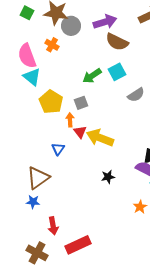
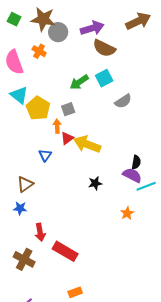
cyan triangle: (32, 77) -> (19, 95), moved
red triangle: (80, 132) -> (67, 138), turned 32
brown triangle: (38, 178) -> (25, 184), size x0.7
red rectangle: (78, 245) -> (65, 251), turned 55

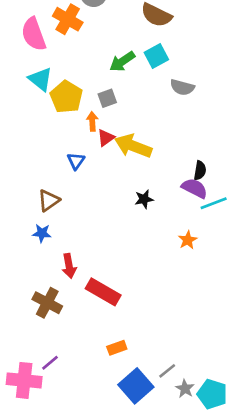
orange cross: (39, 51) -> (68, 19), size x1.5
gray semicircle: (123, 101) -> (182, 87), turned 48

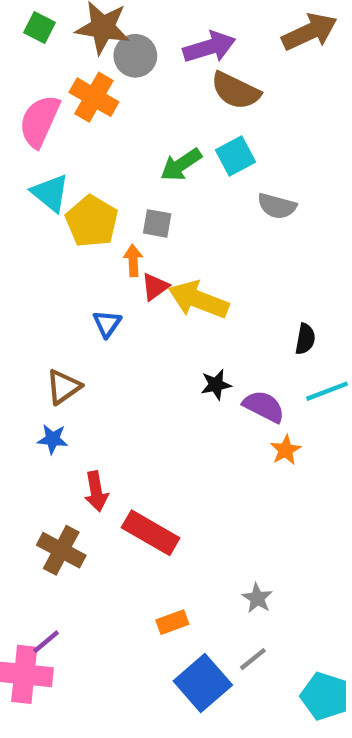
pink semicircle: (34, 34) -> (40, 121), turned 44
gray square: (107, 98) -> (157, 223), turned 30
purple semicircle: (194, 188) -> (264, 406), moved
purple line: (50, 363) -> (46, 642), moved
gray star: (185, 389) -> (257, 598), moved

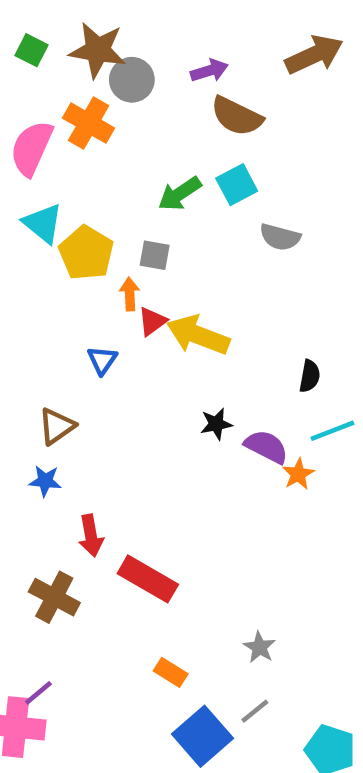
purple arrow: (209, 47) -> (209, 71), size x0.7
orange star: (286, 450) -> (298, 474), moved
orange rectangle: (172, 622) -> (171, 672), turned 52

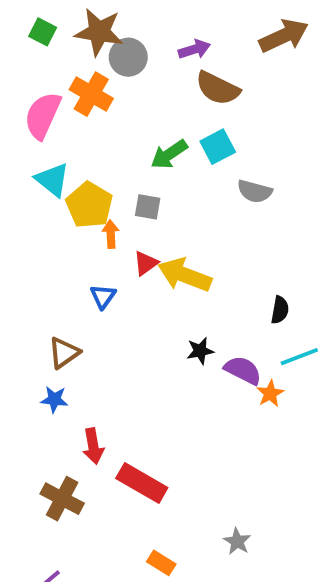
orange arrow: (130, 294) -> (111, 234), moved

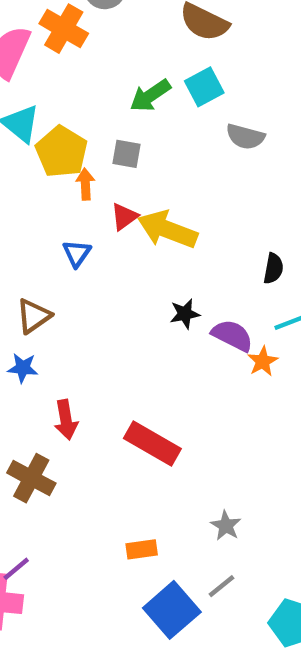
red rectangle: (142, 483) -> (152, 444), moved
orange rectangle: (161, 563) -> (142, 549), turned -40

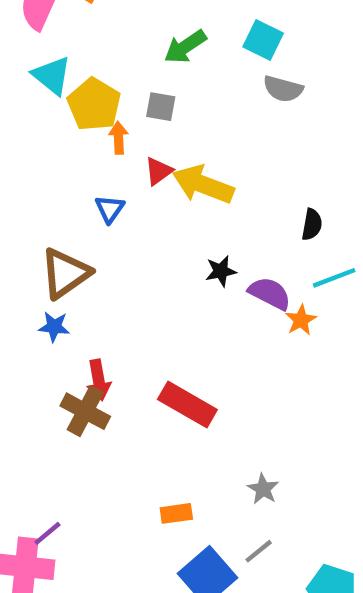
cyan square: (204, 87) -> (263, 40), moved, turned -36
brown triangle: (34, 316) -> (65, 273), size x1.4
brown cross: (31, 478) -> (85, 411), moved

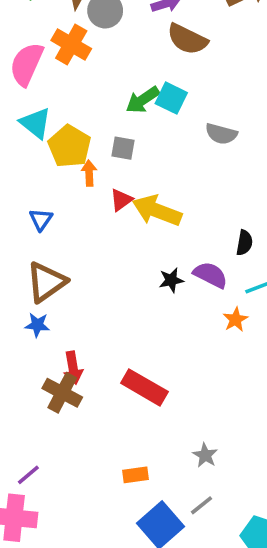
cyan square: (263, 40) -> (171, 98), moved
blue triangle: (110, 209) -> (41, 220), moved
purple semicircle: (270, 293) -> (211, 275), moved
purple line: (47, 533) -> (28, 475), moved

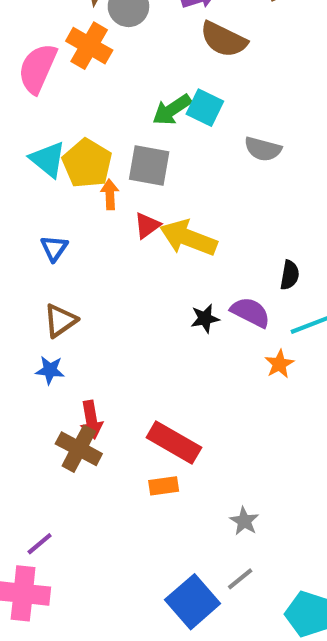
cyan triangle: (35, 123) -> (48, 159), moved
gray square: (123, 148) -> (149, 166), size x1.5
brown triangle: (46, 282) -> (60, 321), size x0.7
orange rectangle: (136, 475) -> (164, 486), moved

